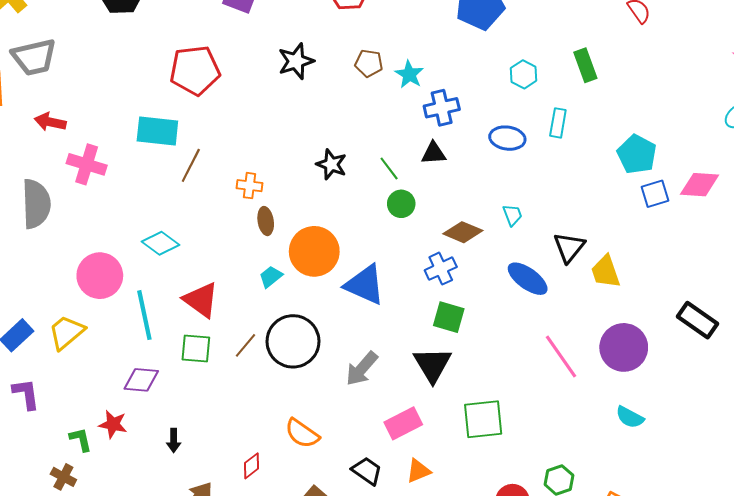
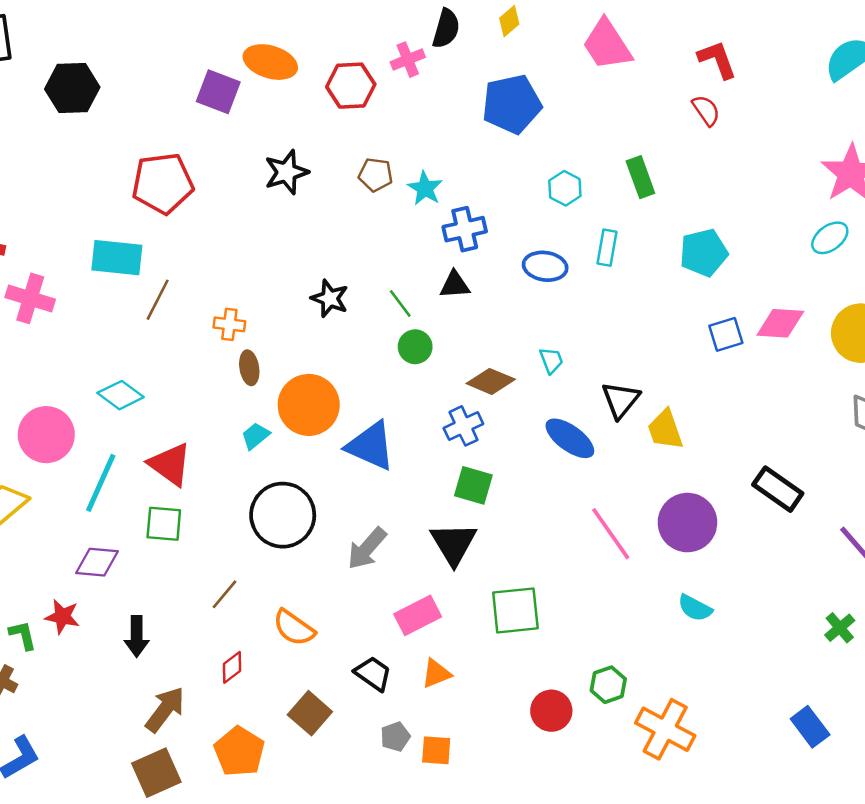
cyan pentagon: (637, 154) -> (704, 253), moved, turned 30
cyan line: (144, 315) -> (101, 483), turned 36
brown line: (245, 345) -> (225, 594), moved
black arrow: (174, 440) -> (137, 636), size x1.4

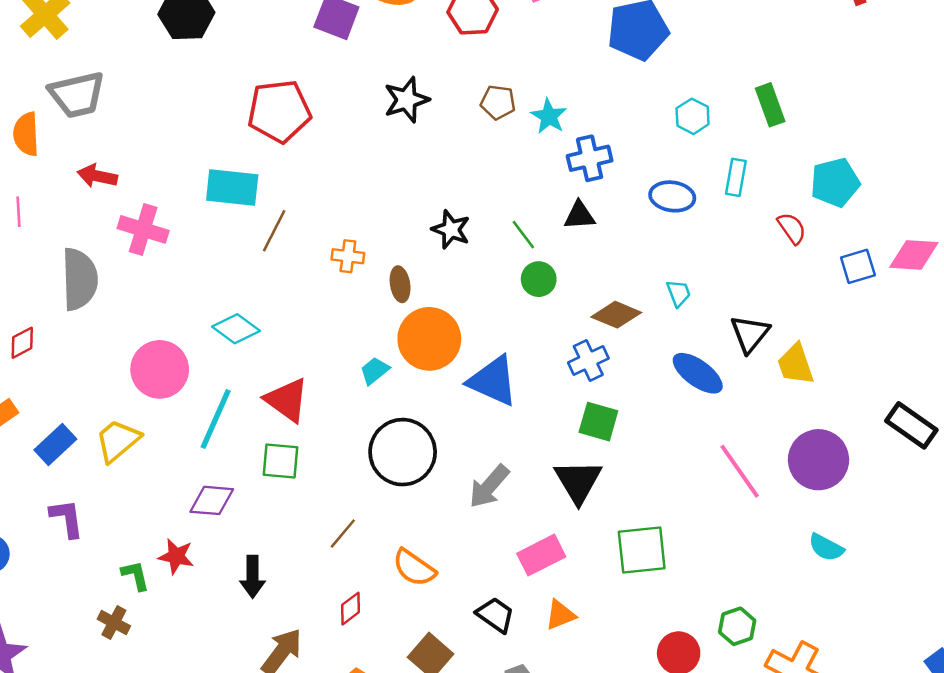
red semicircle: (706, 110) -> (792, 228), moved
brown ellipse: (249, 368) -> (400, 284), moved

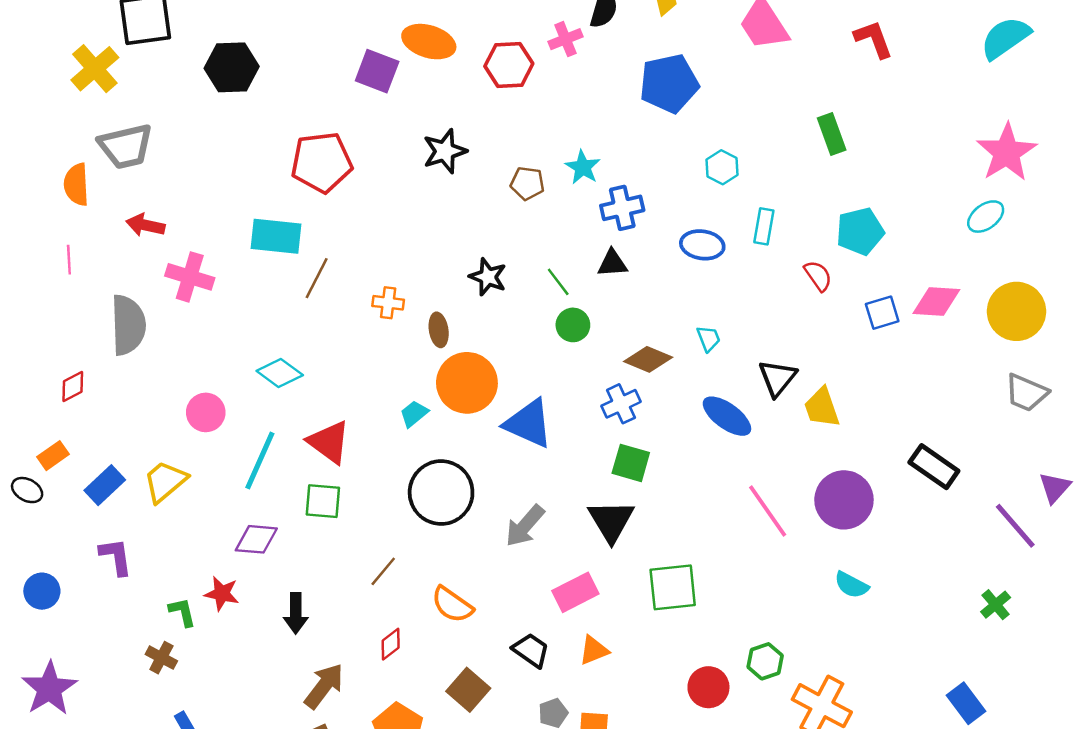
brown pentagon: (498, 102) -> (527, 183), moved
green rectangle: (770, 105) -> (832, 134), moved
pink circle: (160, 369) -> (206, 412), size x0.7

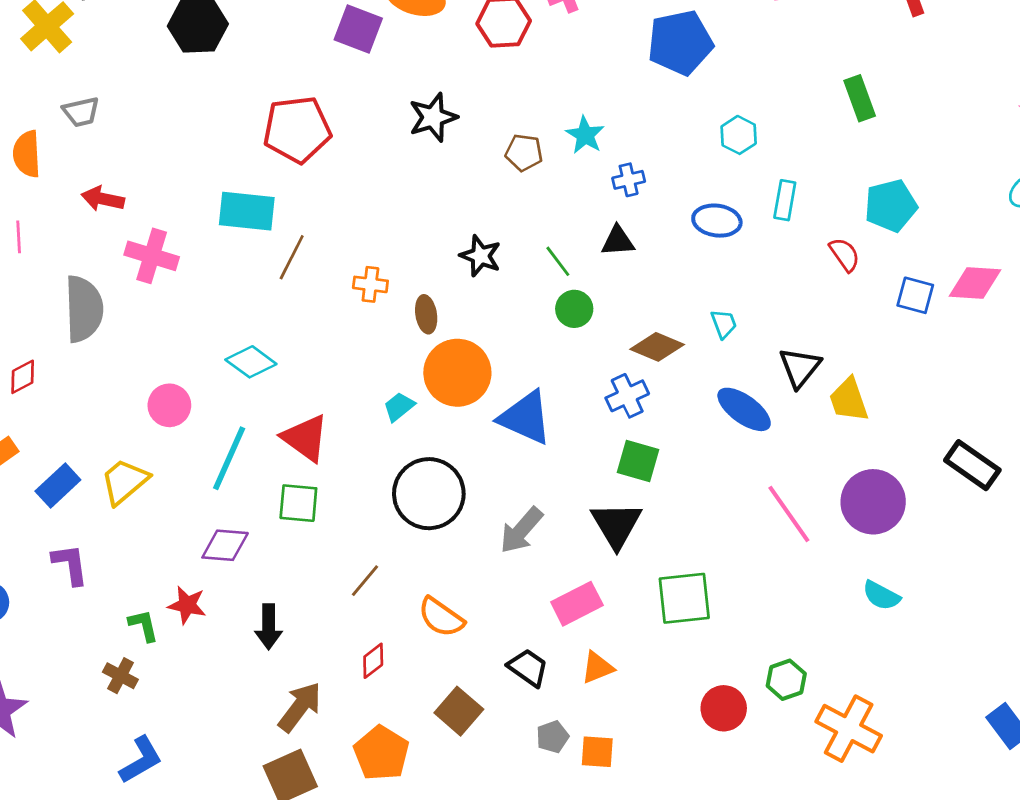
gray trapezoid: (126, 146) -> (81, 112), size x0.6
blue cross: (622, 208) -> (629, 180), size x0.7
blue square: (882, 313) -> (915, 295), turned 32

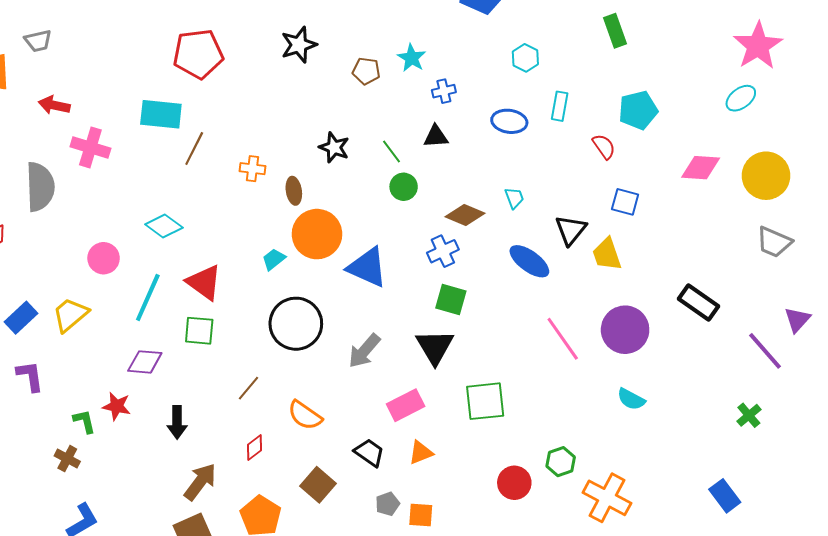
blue square: (915, 295) -> (625, 202), moved

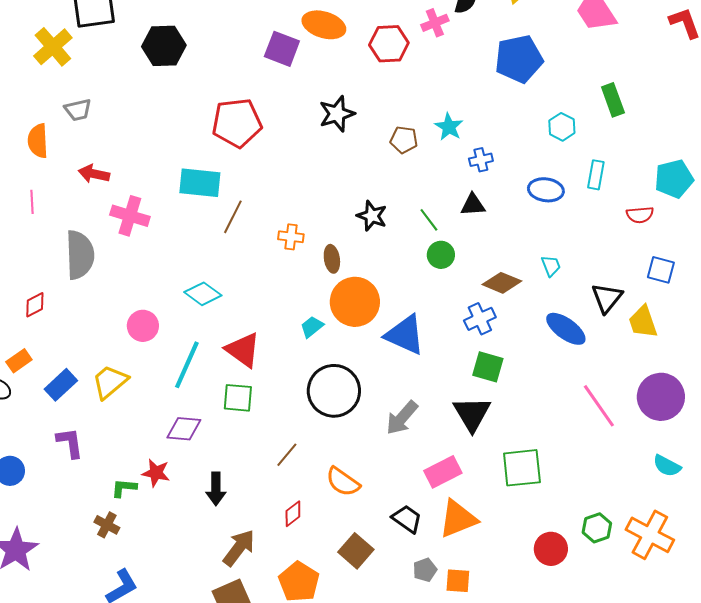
green rectangle: (615, 31) -> (613, 100), moved
red semicircle: (604, 146) -> (640, 215), turned 120
green L-shape: (84, 421) -> (124, 488), turned -72
orange triangle: (421, 453) -> (458, 519), size x1.6
orange cross: (607, 498) -> (650, 535), moved

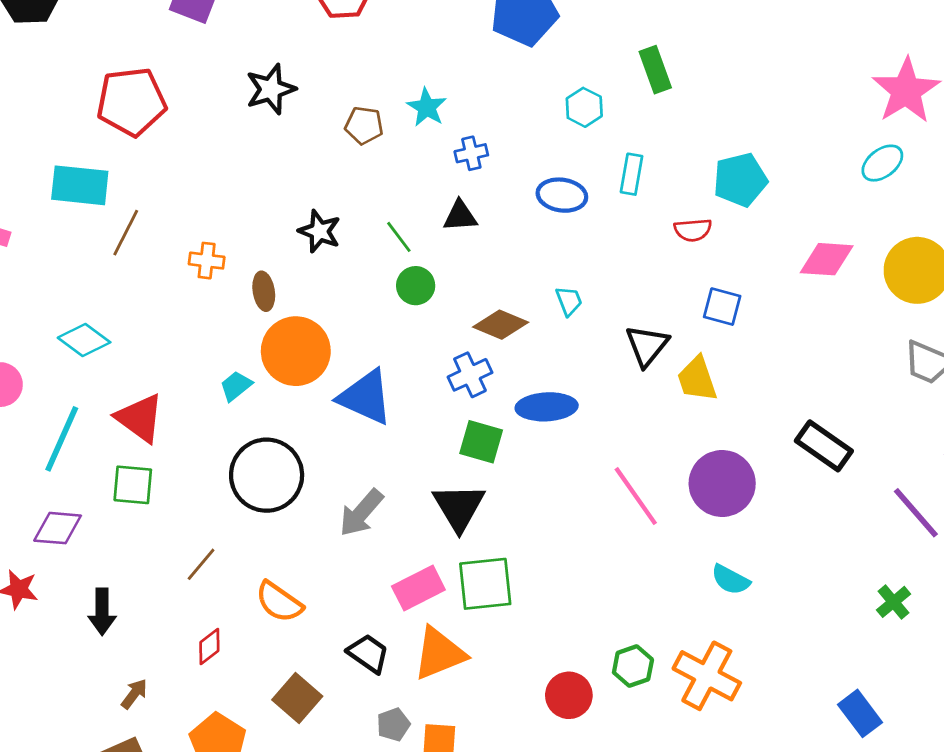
blue ellipse: (566, 329) -> (547, 407), moved, turned -39
green square: (522, 468) -> (485, 584), moved
brown arrow: (239, 548) -> (134, 694), size x0.6

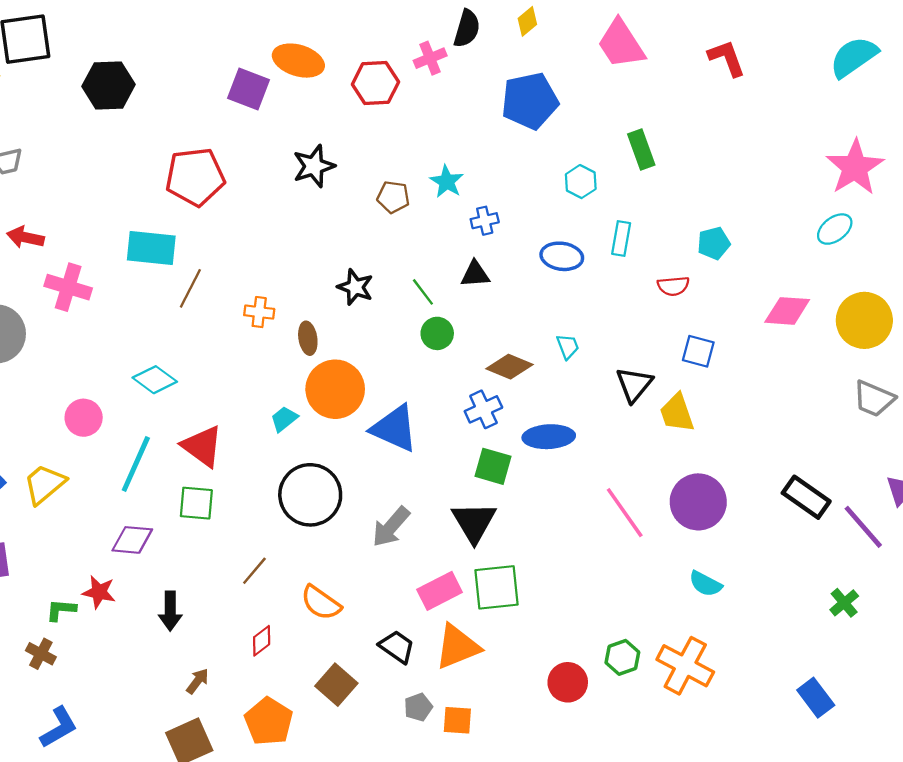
cyan pentagon: (740, 180) -> (714, 243), size x0.7
black rectangle: (824, 446) -> (806, 497), moved

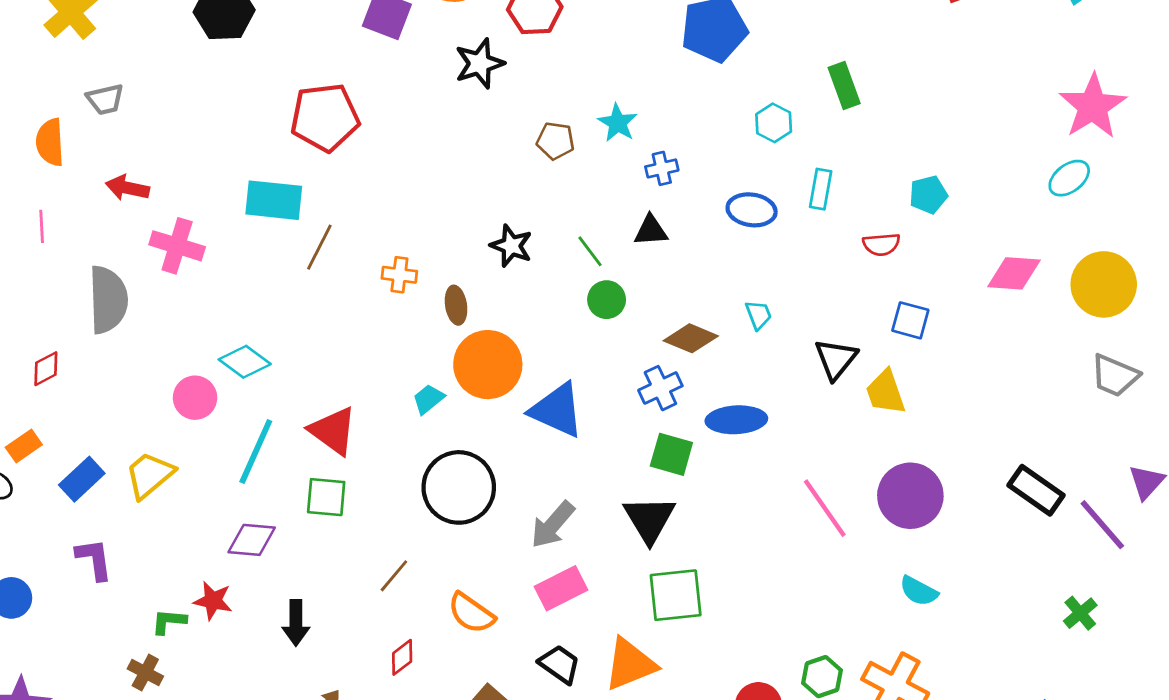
black star: (314, 166) -> (480, 63), moved
cyan diamond: (155, 380) -> (245, 362), moved
pink rectangle: (440, 591) -> (561, 588), moved

